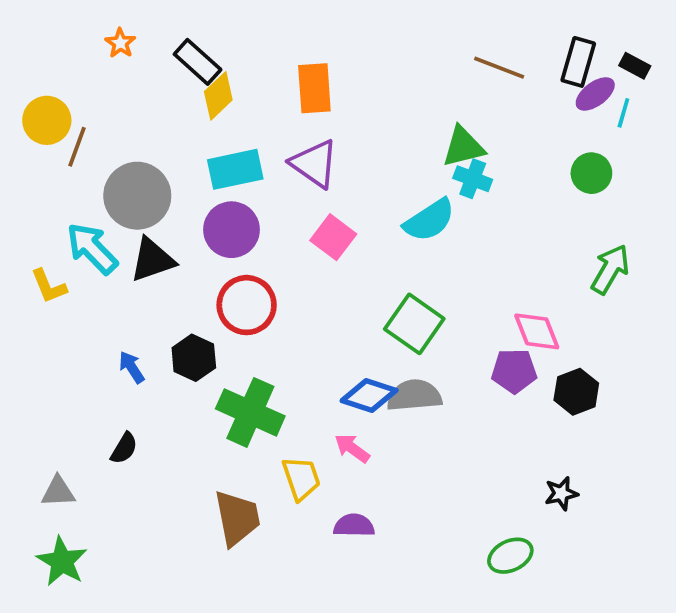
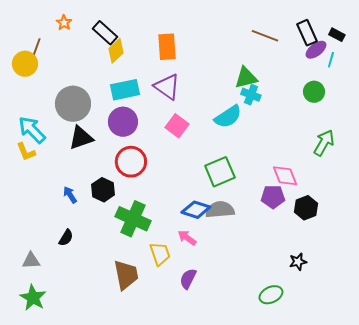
black rectangle: (578, 62) -> (307, 33), turned -40
brown line: (77, 147) -> (36, 49), moved
cyan arrow: (92, 248) -> (32, 130), moved
green square: (414, 324) -> (220, 172), turned 32
purple semicircle: (354, 526) -> (188, 279), turned -65

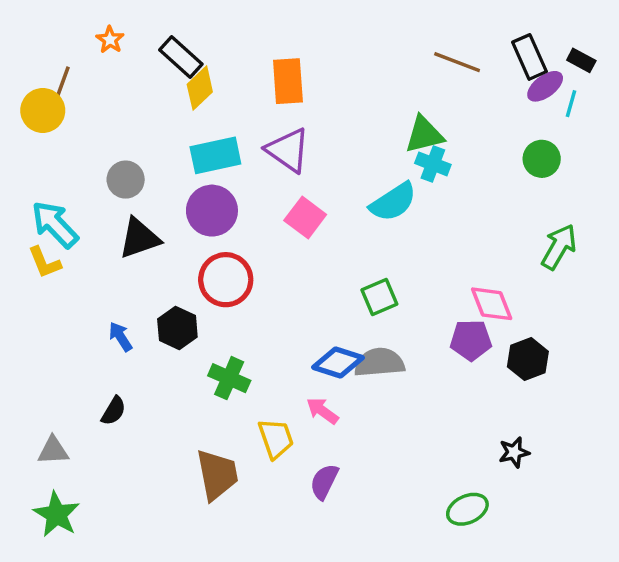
gray circle: (73, 104) -> (126, 180), size x0.6
green square: (220, 172) -> (379, 297), size x0.7
green cross: (133, 219) -> (229, 378), size x0.7

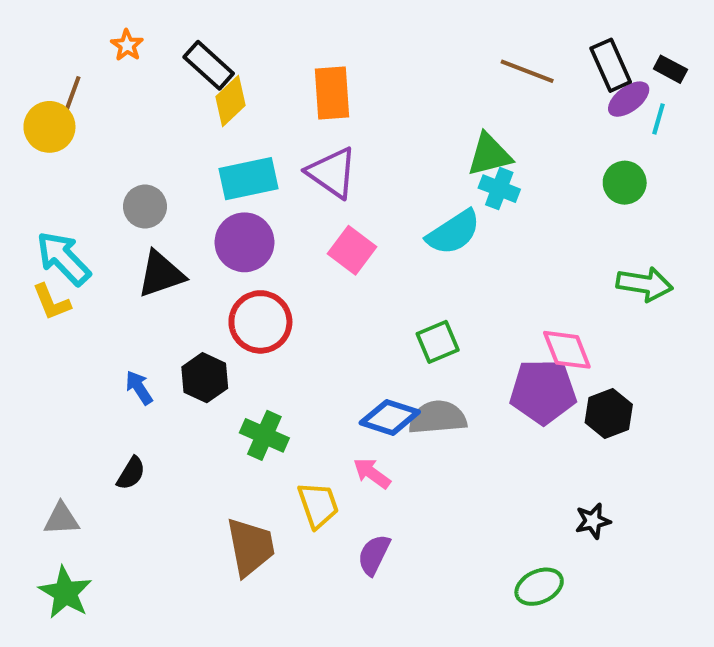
green arrow: (559, 247) -> (645, 284), turned 69
purple pentagon: (471, 340) -> (543, 392), size x1.4

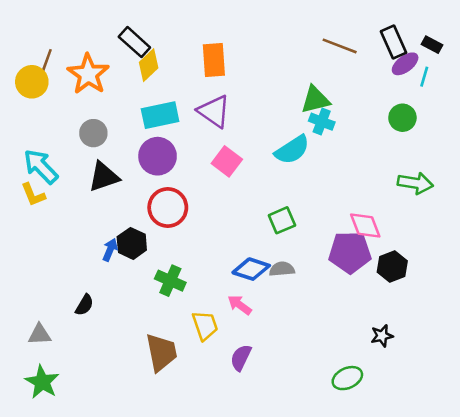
orange star: (127, 45) -> (88, 74), moved, size x2.0
blue arrow: (139, 388) -> (110, 250), moved, turned 55
gray semicircle: (438, 417) -> (282, 269), size x0.7

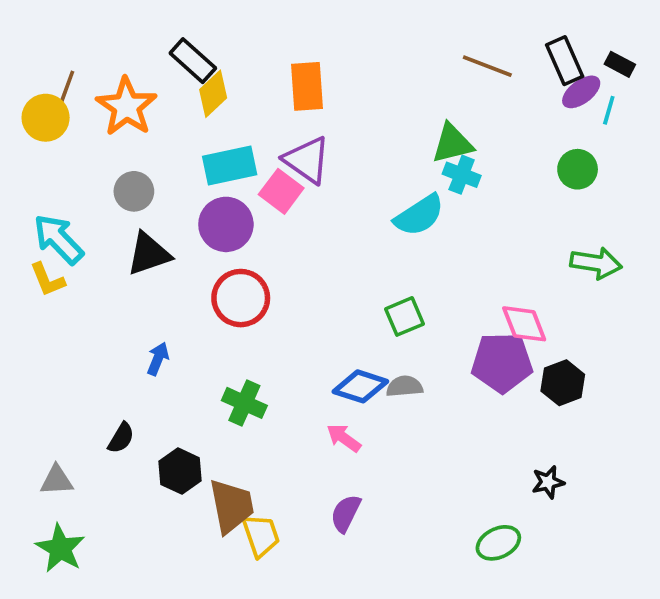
pink square: (227, 161) -> (281, 191), moved
black hexagon: (132, 243) -> (180, 471), moved
yellow trapezoid: (205, 325) -> (261, 536), moved

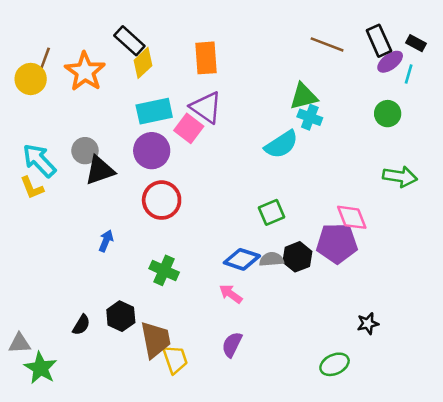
gray circle: (134, 191) -> (85, 151), moved
black hexagon: (563, 383) -> (297, 257), moved
black semicircle: (121, 438) -> (81, 325), moved
gray triangle: (57, 480) -> (20, 343), moved

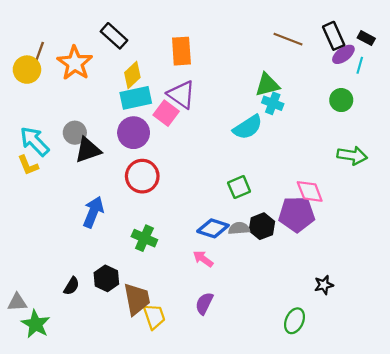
yellow diamond: (143, 63) -> (132, 75), moved
blue arrow: (106, 241) -> (93, 212), size x1.6
green ellipse: (334, 364) -> (294, 321), turned -40

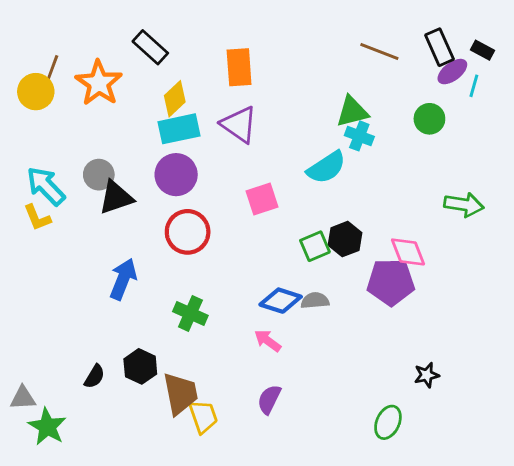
green circle: (341, 100) -> (429, 119), moved
pink square: (166, 113) -> (262, 199), moved, turned 35
black hexagon: (262, 226) -> (345, 239), moved

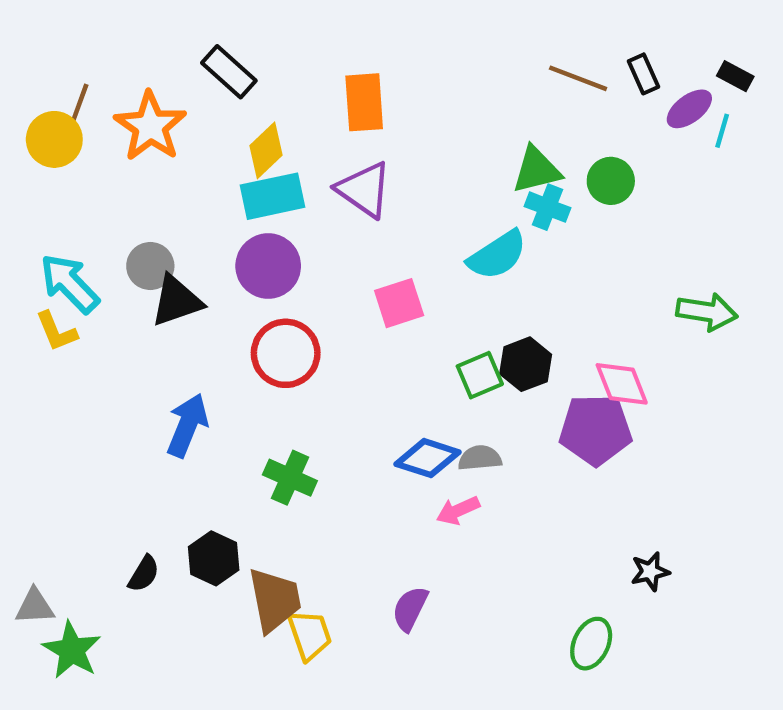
black rectangle: (440, 47) -> (644, 74), moved, size x0.7
green circle: (429, 119) -> (611, 181), moved
pink arrow: (268, 341) -> (458, 510), moved, turned -60

